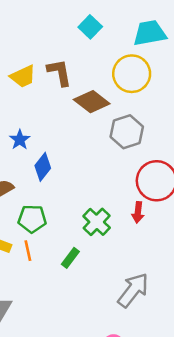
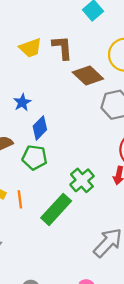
green pentagon: (32, 219) -> (35, 158), moved
green rectangle: (70, 258) -> (56, 209), size x1.8

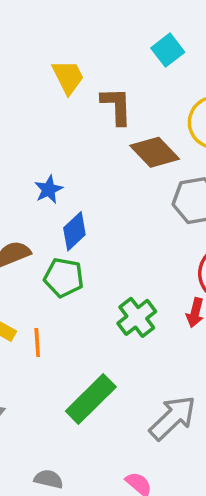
yellow trapezoid: (30, 48) -> (68, 77), moved, turned -100
green rectangle: (56, 209) -> (91, 399), moved

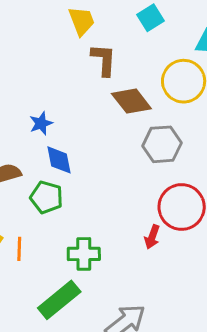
yellow trapezoid: (68, 77) -> (81, 21), moved
blue diamond: (74, 231) -> (59, 160), turned -64
green cross: (137, 317) -> (84, 254), moved, turned 32

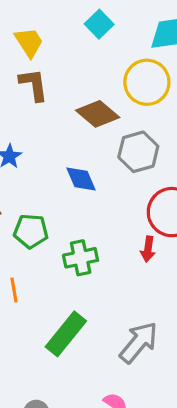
brown L-shape: (104, 60) -> (34, 85), moved
blue diamond: (59, 160) -> (81, 179), moved
green cross: (84, 254) -> (81, 258), moved

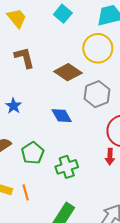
yellow trapezoid: (29, 42) -> (17, 18), moved
green pentagon: (31, 231) -> (33, 153), turned -30

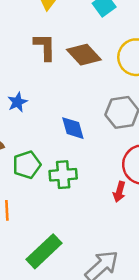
brown diamond: (68, 72) -> (84, 55), moved
green cross: (67, 167) -> (63, 175), moved

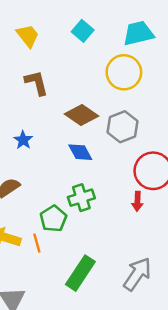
brown diamond: (84, 55) -> (81, 115), moved
green pentagon: (27, 165) -> (53, 219), moved

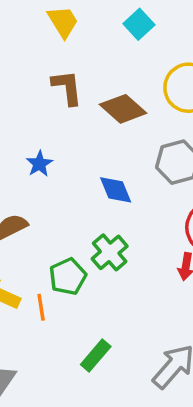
brown diamond: (81, 115) -> (123, 109), moved
green cross: (81, 198) -> (110, 252), turned -30
green rectangle: (80, 273) -> (96, 356), size x0.7

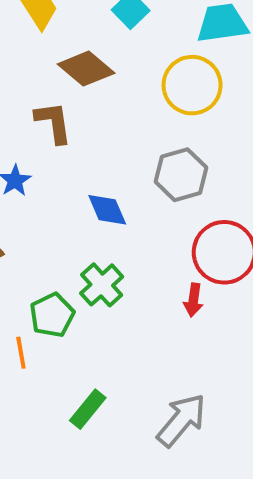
brown L-shape: (67, 88) -> (53, 122), moved
brown diamond: (123, 109) -> (86, 69), moved

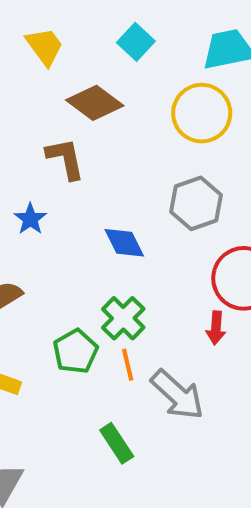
orange line: (21, 353) -> (128, 365), moved
green rectangle: (88, 409) -> (117, 443), turned -69
gray arrow: (181, 420) -> (177, 395), moved, turned 96

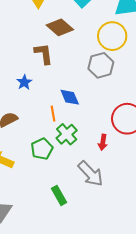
gray hexagon: (196, 203) -> (101, 65), moved
red arrow: (216, 328) -> (103, 142), moved
orange line: (128, 365) -> (53, 114), moved

